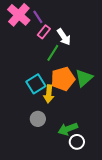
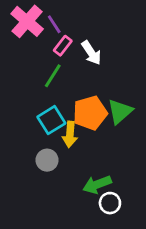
green line: (53, 53) -> (53, 76), moved
gray circle: (38, 119) -> (47, 160), moved

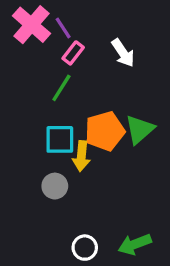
white arrow: (91, 53) -> (123, 53), moved
cyan square: (51, 120) -> (60, 139), turned 32
green arrow: (97, 184) -> (135, 244), moved
white circle: (110, 203) -> (85, 248), moved

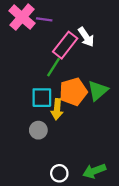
purple line: (63, 28) -> (44, 19), turned -49
pink rectangle: (73, 53) -> (65, 45), moved, size x1.6
green line: (61, 88) -> (53, 67), moved

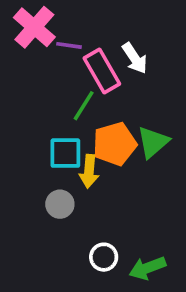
purple line: (44, 19) -> (69, 45), moved
pink rectangle: (65, 45) -> (102, 71), turned -68
white circle: (59, 173) -> (104, 257), moved

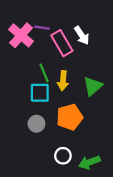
pink cross: (34, 27) -> (21, 35), moved
green line: (84, 106) -> (44, 73), moved, turned -54
orange pentagon: (115, 144) -> (70, 117), moved
yellow arrow: (89, 171) -> (63, 81), moved

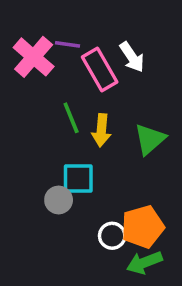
cyan square: (40, 93) -> (78, 179), moved
orange pentagon: (70, 117) -> (143, 227), moved
white circle: (63, 156) -> (112, 236), moved

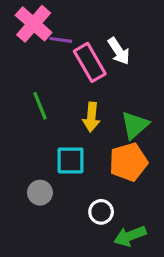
pink cross: (34, 57) -> (34, 24), moved
green line: (71, 118) -> (40, 106), moved
gray circle: (59, 200) -> (40, 193), moved
orange pentagon: (143, 227) -> (128, 162), moved

